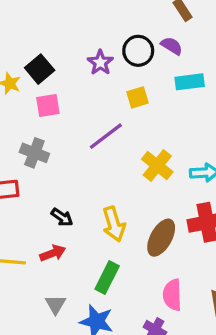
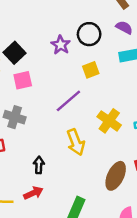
purple semicircle: (172, 46) -> (124, 27), moved
black arrow: (62, 217) -> (39, 165), turned -119
yellow arrow: (114, 224) -> (76, 142), moved

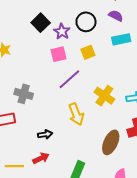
black square: (14, 53) -> (41, 23), moved
pink square: (23, 80) -> (59, 54), moved
black arrow: (39, 165) -> (45, 134), turned 80

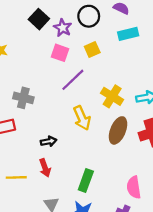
pink square: (59, 54) -> (60, 53), turned 35
brown ellipse: (111, 142) -> (118, 130), moved
red arrow: (41, 158) -> (45, 168), turned 98

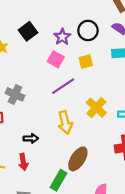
black square: (39, 19) -> (28, 31), moved
brown ellipse: (118, 130) -> (78, 159), moved

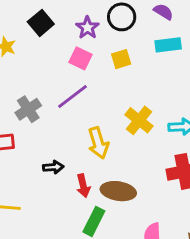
purple line: (63, 86) -> (72, 97), moved
gray cross: (15, 94) -> (28, 109), turned 36
brown ellipse: (78, 159) -> (118, 191), turned 70
red arrow: (23, 162) -> (83, 186), moved

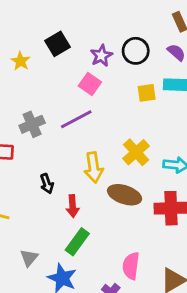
yellow square: (121, 59) -> (147, 93), moved
black arrow: (53, 167) -> (47, 184), turned 66
brown ellipse: (118, 191) -> (125, 195), moved

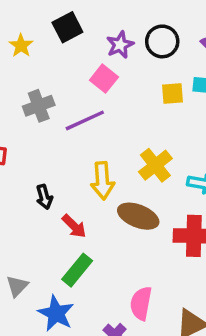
gray cross: (32, 124) -> (39, 106), moved
red arrow: (73, 206) -> (74, 226), turned -45

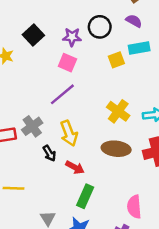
purple star: (120, 45) -> (72, 37), turned -30
gray cross: (39, 106) -> (32, 126), moved
yellow arrow: (102, 181) -> (69, 133), moved

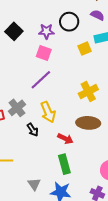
yellow cross: (118, 111) -> (88, 92), turned 30
red arrow: (75, 167) -> (65, 139), moved
green rectangle: (85, 196) -> (64, 164), turned -36

